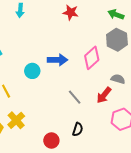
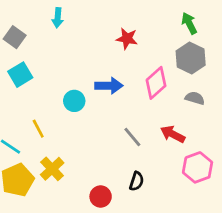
red star: (71, 12) -> (127, 39), moved
green arrow: (116, 14) -> (189, 23), turned 42
gray semicircle: (118, 79) -> (195, 98), moved
red arrow: (104, 95) -> (173, 134), turned 78

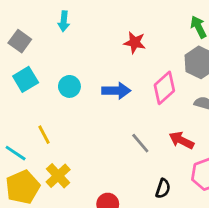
cyan circle: (74, 101) -> (69, 86), moved
black semicircle: (137, 181) -> (163, 188), moved

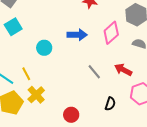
cyan circle: (69, 86) -> (44, 48), moved
yellow line: (44, 135) -> (26, 74), moved

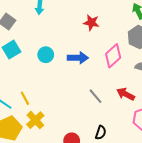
cyan circle: (44, 48) -> (46, 55), moved
black semicircle: (110, 104) -> (101, 133), moved

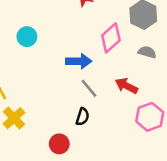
blue arrow: (78, 58) -> (79, 61), moved
black semicircle: (101, 133) -> (82, 117), moved

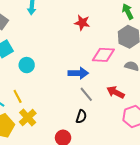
cyan circle: (27, 37) -> (27, 65), moved
pink diamond: (111, 38) -> (103, 55), turned 45

